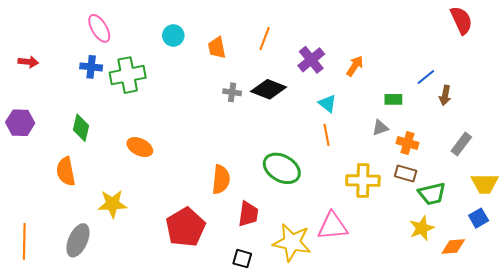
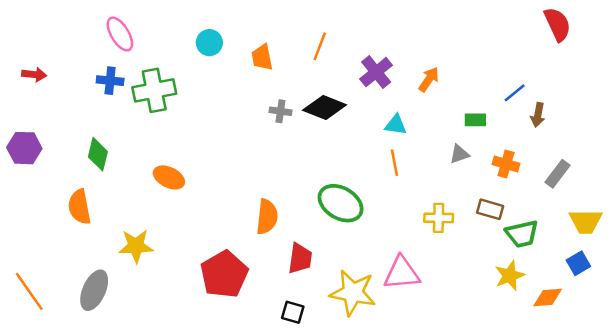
cyan triangle: (327, 103) -> (396, 125), turned -30
orange cross: (408, 143) -> (506, 164), moved
yellow cross: (363, 181) -> (439, 218), size x0.7
orange line: (24, 241) -> (29, 291), turned -36

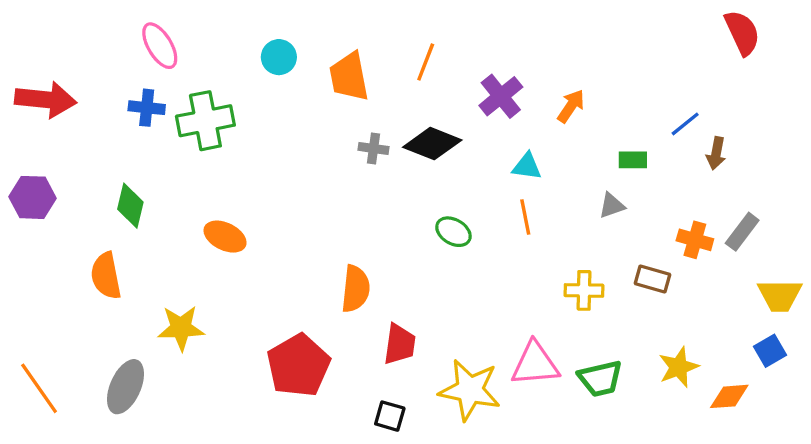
orange trapezoid: (262, 57) -> (349, 77), size x1.4
red arrow: (34, 74) -> (46, 100), size x1.8
orange cross: (506, 164) -> (695, 240), moved
green ellipse: (341, 203) -> (453, 232), moved, size x0.6
green trapezoid: (522, 234) -> (600, 379), moved

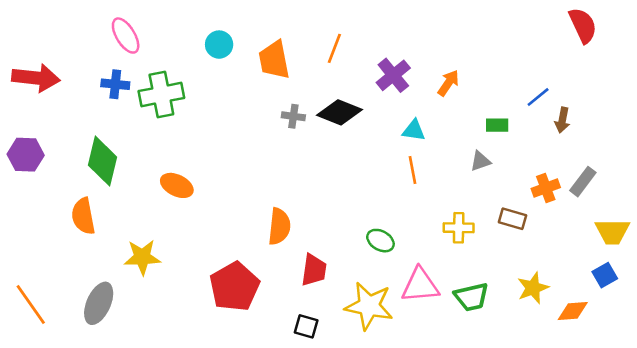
green diamond: (130, 206) -> (102, 161), size x1.4
green ellipse: (453, 232) -> (380, 241), moved
orange cross: (695, 240) -> (546, 188), turned -36

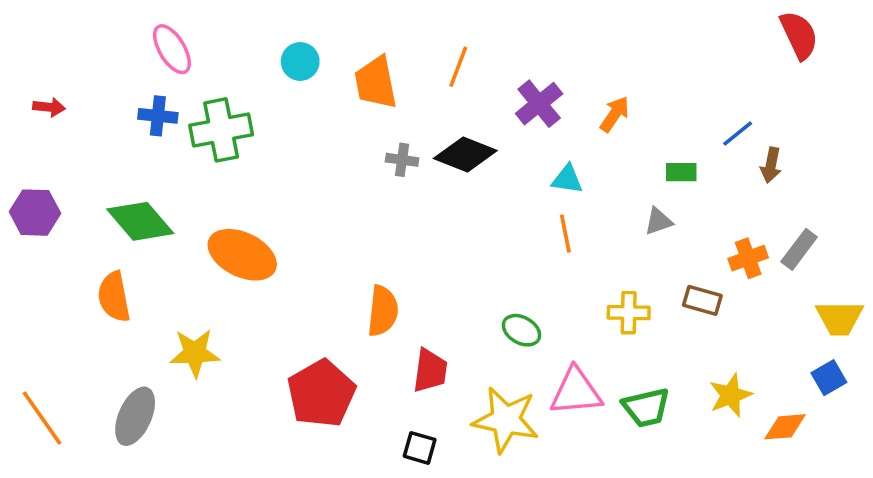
red arrow: (36, 78) -> (49, 107), size x0.5
green diamond: (102, 161) -> (140, 221), turned -54
orange ellipse: (177, 185) -> (242, 255), size x1.5

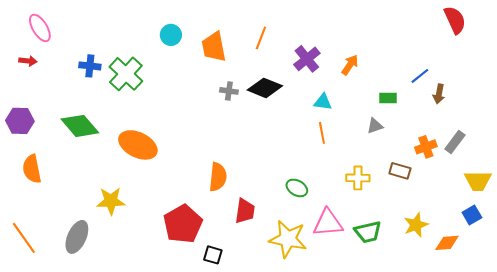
pink ellipse: (172, 49) -> (40, 28), moved
green cross: (221, 130) -> (126, 74), turned -36
orange semicircle: (114, 297) -> (32, 169), moved
black square: (420, 448) -> (213, 255), moved

